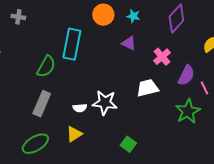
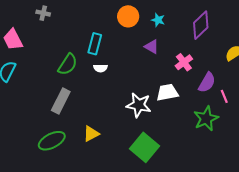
cyan rectangle: (72, 44) -> (95, 44), size x0.7
white star: (105, 103) -> (139, 105), moved
white semicircle: (80, 108) -> (101, 68), moved
green square: (128, 144) -> (145, 147), size x1.8

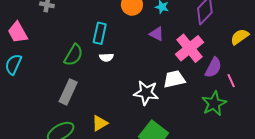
pink cross: (184, 62) -> (190, 48), size x1.6

